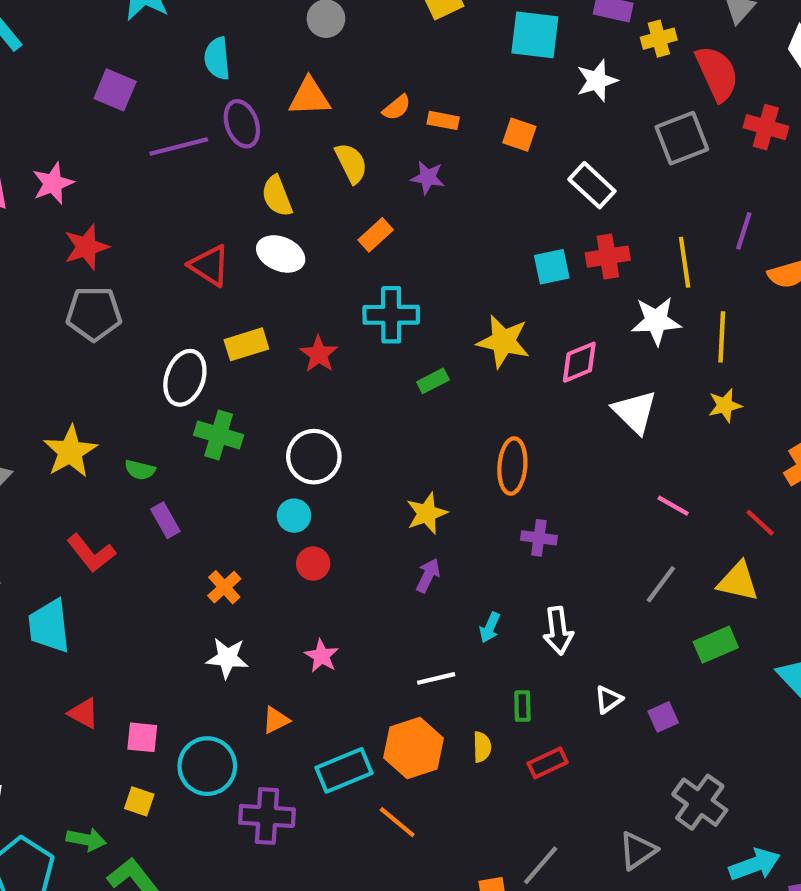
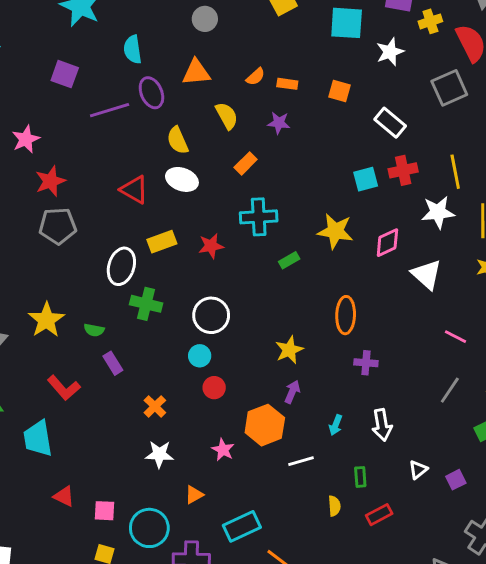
red star: (319, 354) -> (211, 246), turned 30
orange hexagon: (414, 748) -> (265, 425), moved

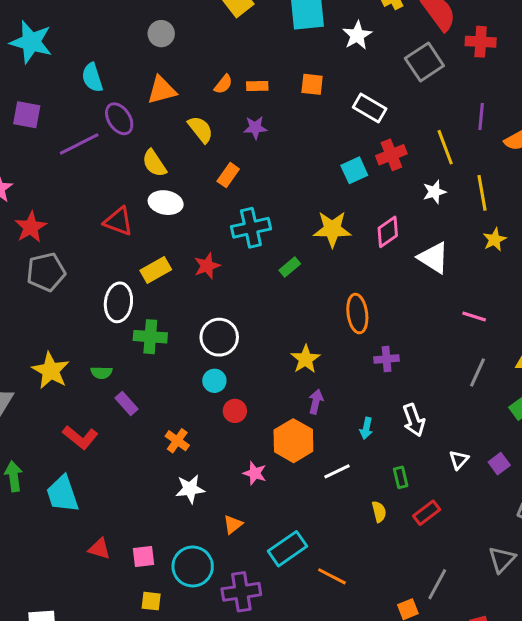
white star: (438, 212) -> (434, 192), size x0.7

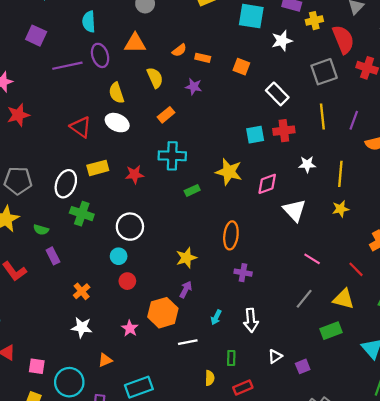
yellow line: (445, 147) -> (322, 116), moved
gray pentagon: (46, 272) -> (18, 181), moved

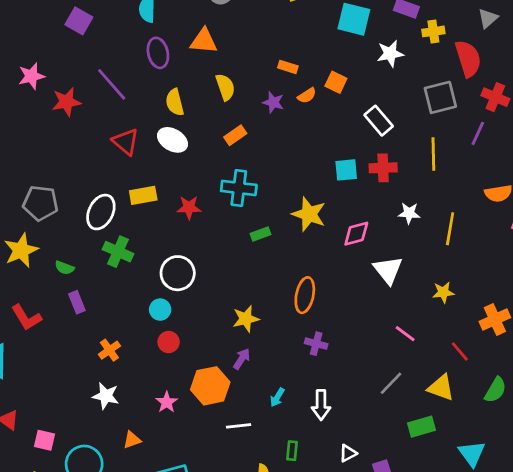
orange semicircle: (179, 50) -> (307, 96), moved
purple line: (67, 66) -> (112, 84), moved, turned 56
red star: (18, 115) -> (66, 102), moved
purple line: (354, 120) -> (478, 133), moved
yellow star: (341, 209) -> (443, 292), moved

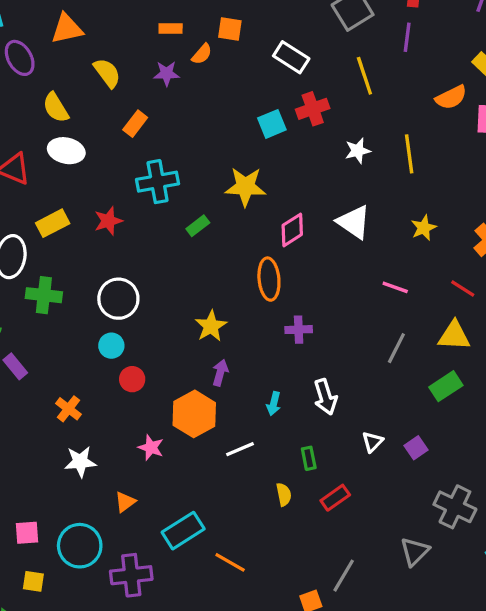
pink diamond: (356, 234) -> (292, 230), moved

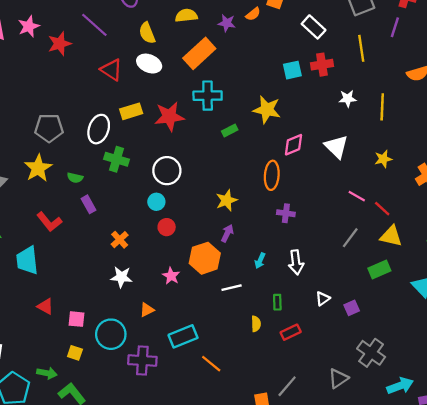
yellow semicircle: (107, 73) -> (186, 15), turned -70
orange rectangle: (135, 124) -> (199, 53), size x1.8
red star: (108, 221) -> (169, 116), size x1.5
red line: (463, 288) -> (382, 209), moved

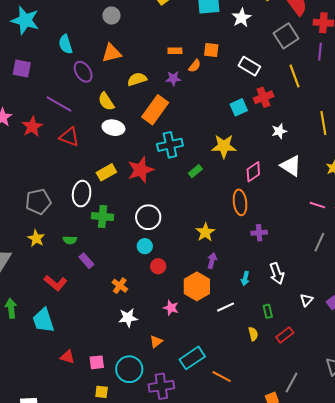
red triangle: (112, 70) -> (69, 137), moved
white star: (348, 99) -> (279, 131), moved
yellow star: (38, 168) -> (36, 238), size x0.7

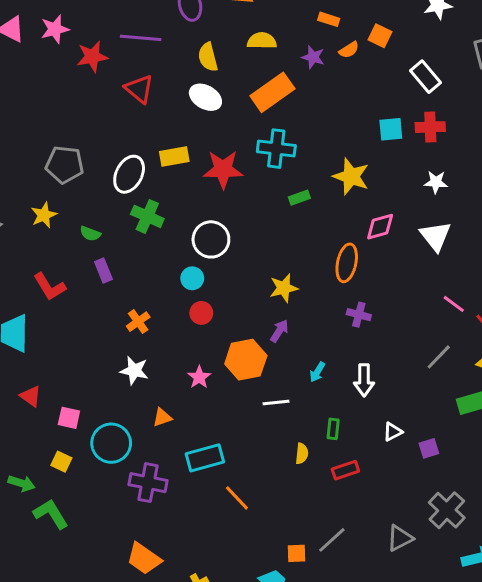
purple line: (59, 104) -> (141, 38), turned -44

